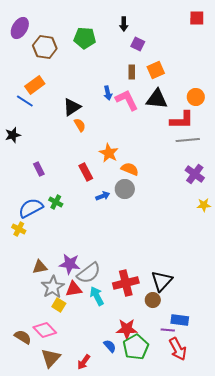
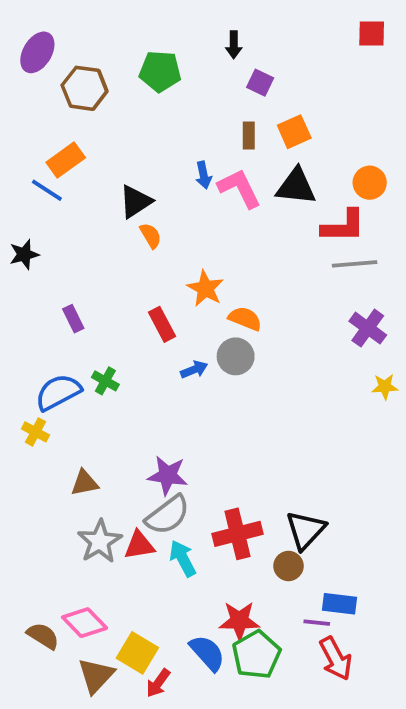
purple star: (70, 264) -> (168, 475), moved
brown triangle: (40, 267) -> (85, 483), moved
yellow square: (59, 305) -> (137, 653), moved, size x1.5
blue semicircle: (110, 346) -> (207, 653), size x1.5

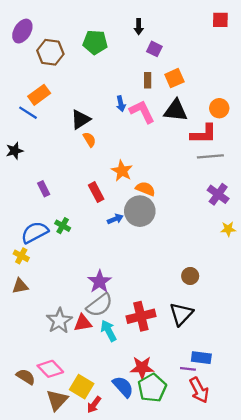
gray circle: (236, 356) -> (140, 211), size x1.4
purple star: (168, 475) -> (100, 282), turned 30
brown triangle: (85, 483) -> (20, 286), moved
brown circle: (288, 566) -> (190, 276), moved

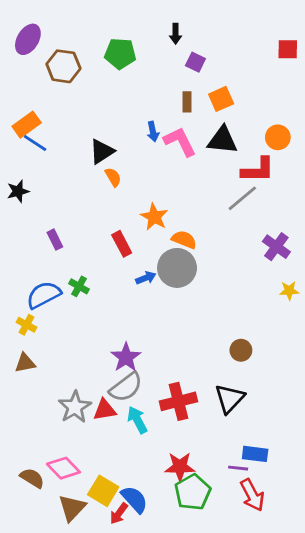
red square: (220, 20) -> (288, 49), moved
orange rectangle: (39, 95) -> (27, 125), moved
gray line: (210, 156) -> (242, 198), moved, turned -35
blue semicircle: (123, 387) -> (134, 499), moved

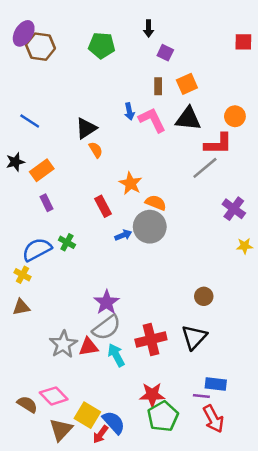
brown hexagon: (63, 66) -> (40, 47), moved
orange rectangle: (27, 125) -> (42, 170), moved

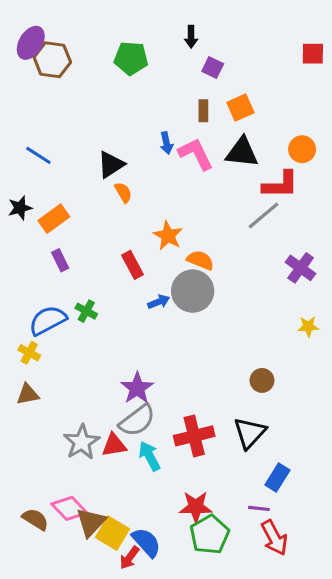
yellow star: (245, 246) -> (308, 326), moved
blue rectangle: (216, 384) -> (277, 478), moved, turned -65
brown triangle: (61, 430) -> (91, 522), moved

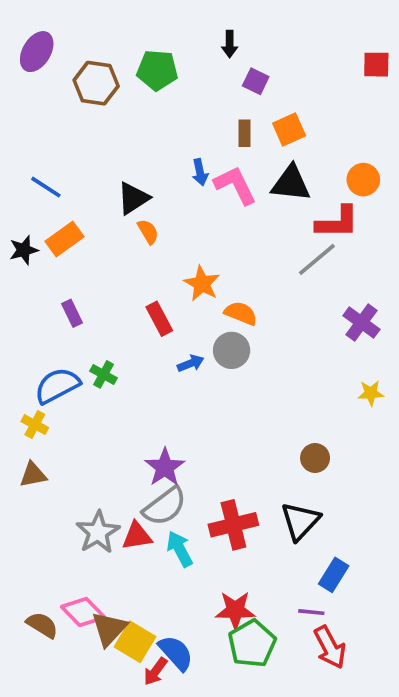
brown hexagon: (52, 60) -> (96, 83), moved
orange rectangle: (54, 219) -> (65, 239), moved
gray circle: (193, 291) -> (232, 350), size x0.7

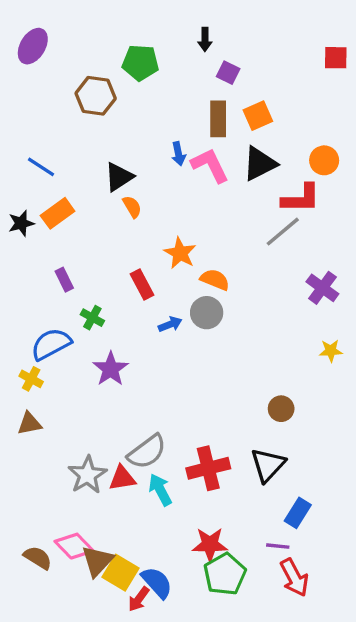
brown hexagon: (96, 83) -> (96, 96), moved
brown rectangle: (245, 133) -> (218, 119), size x1.5
black triangle: (291, 183) -> (260, 164), turned -33
green cross: (103, 374) -> (92, 318), moved
purple star: (165, 467) -> (111, 369), moved

